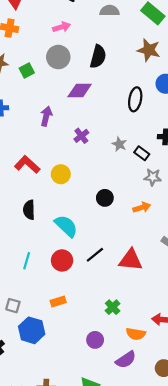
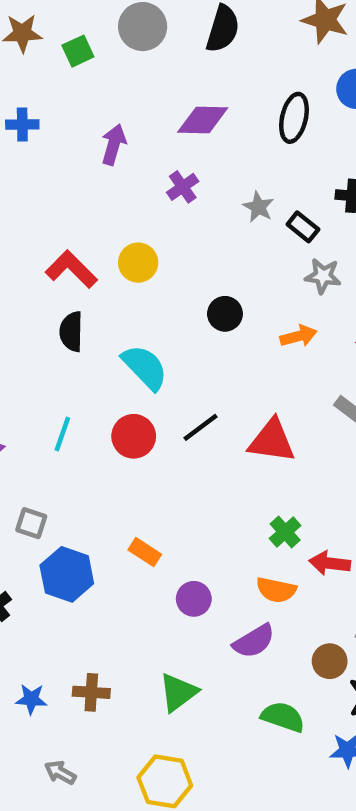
purple diamond: (80, 90) -> (203, 120), moved
red L-shape: (27, 165) -> (71, 269), moved
orange rectangle: (58, 302) -> (145, 552), moved, turned 48
green cross: (113, 307) -> (285, 532), moved

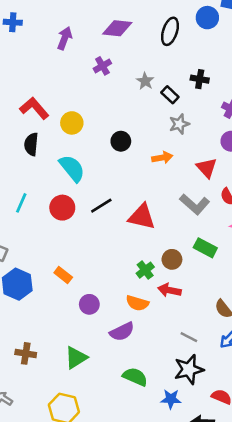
yellow circle: (138, 263) -> (72, 123), moved
gray star: (323, 276) -> (179, 124), turned -30
brown circle: (330, 661) -> (172, 259), moved

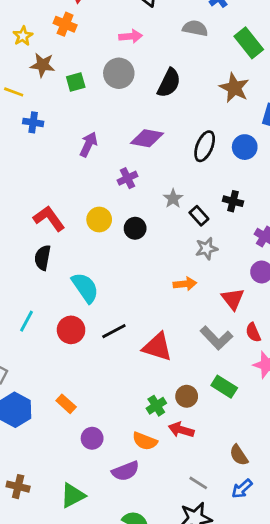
blue circle: (207, 18) -> (245, 147), moved
yellow circle: (72, 123) -> (99, 220), moved
black circle: (121, 141) -> (135, 228), moved

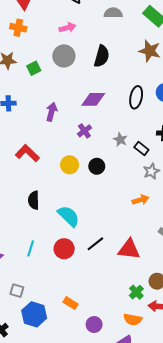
red L-shape: (49, 218) -> (27, 153), moved

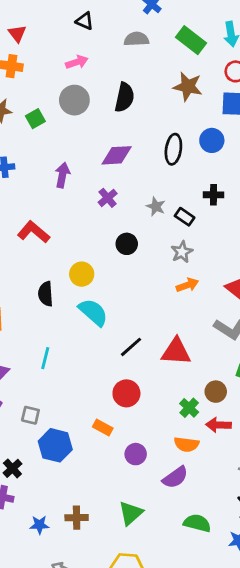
yellow circle: (70, 165) -> (82, 274), moved
gray star: (151, 171) -> (182, 252), moved
red circle: (64, 249) -> (126, 393), moved

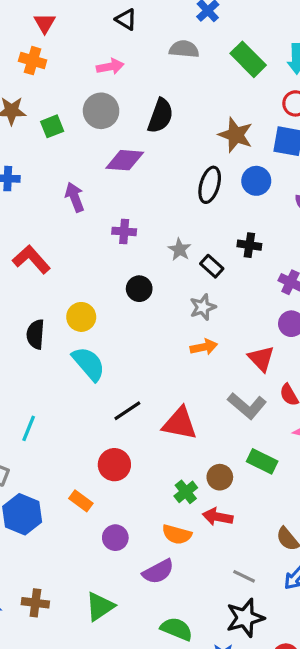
brown star: (188, 87) -> (236, 135), moved
purple diamond: (117, 155) -> (125, 160), moved
purple arrow: (62, 175) -> (75, 197), turned -40
purple cross: (108, 198) -> (124, 231), turned 36
cyan line: (45, 358) -> (29, 428), moved

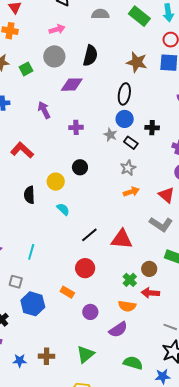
blue circle: (256, 181) -> (125, 119), moved
black circle: (139, 289) -> (80, 167), moved
cyan semicircle: (89, 364) -> (63, 209), size x0.6

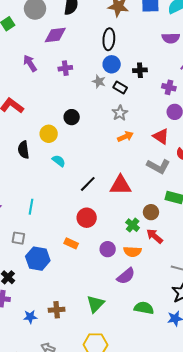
purple cross: (76, 127) -> (65, 68), moved
red arrow: (150, 293) -> (155, 236), turned 42
purple circle: (90, 312) -> (108, 249), moved

